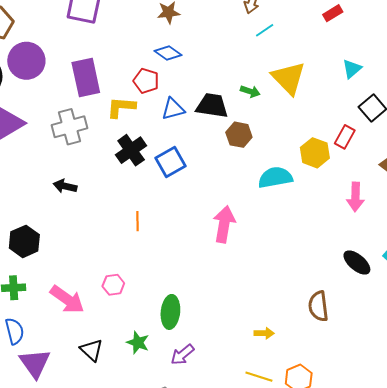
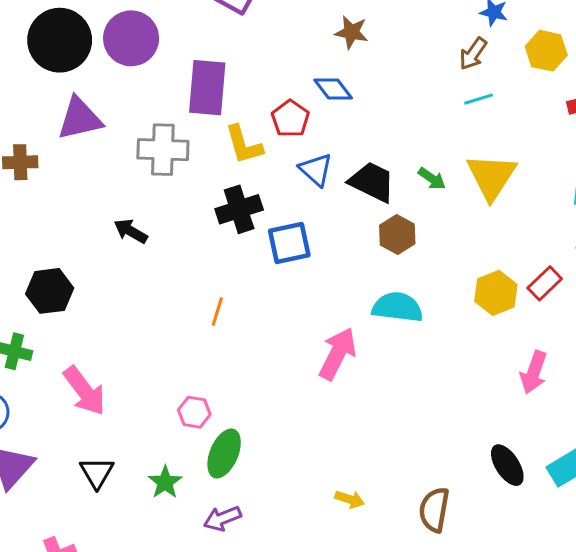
yellow L-shape: (121, 107) -> (244, 145), turned -128
blue triangle: (173, 109) -> (316, 170), turned 40
cyan semicircle: (275, 177) -> (397, 307), moved
pink hexagon: (113, 285) -> (194, 412), moved
yellow arrow: (264, 333) -> (350, 499), moved

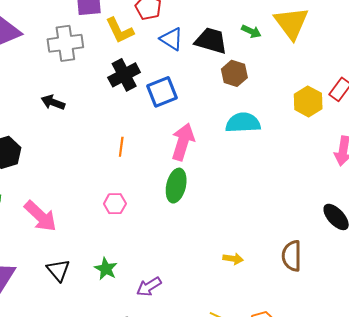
pink arrow: (337, 354) -> (183, 142), moved
pink hexagon: (194, 412) -> (115, 204), moved
green ellipse: (224, 453) -> (176, 186), moved

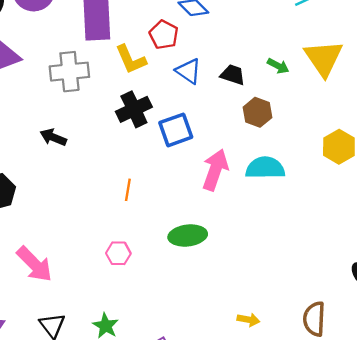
black trapezoid: (211, 41) -> (233, 75), size x0.7
pink arrow: (183, 142) -> (215, 170), moved
green ellipse: (176, 186) -> (188, 236), turned 68

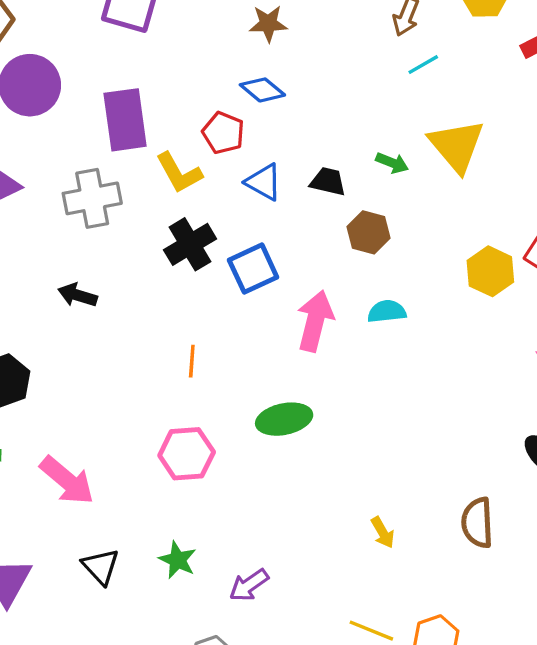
cyan semicircle: (265, 168) -> (387, 311), size x0.7
pink hexagon: (118, 253) -> (187, 454), size x1.5
yellow arrow: (248, 320) -> (383, 532), turned 55

